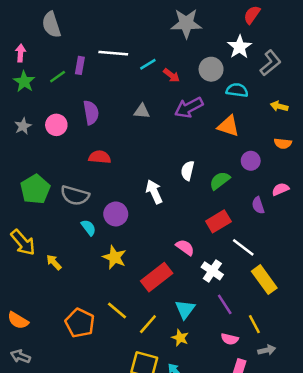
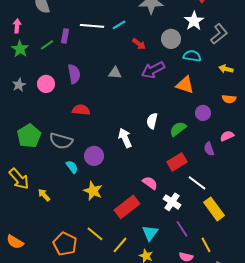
cyan line: (148, 64) -> (119, 25), moved

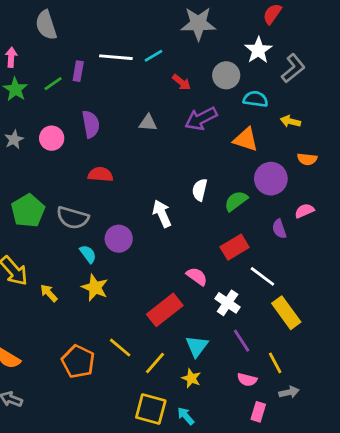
yellow arrow: (226, 69) -> (290, 121), moved
purple circle: (203, 113) -> (271, 179), size x1.5
yellow star: (93, 191) -> (95, 288), moved

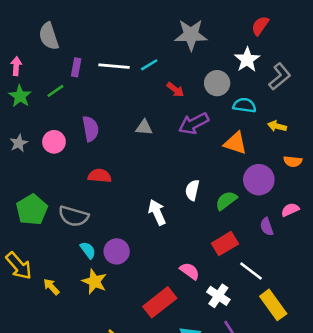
purple rectangle: (78, 71) -> (76, 67), moved
purple circle: (119, 239) -> (117, 251), moved

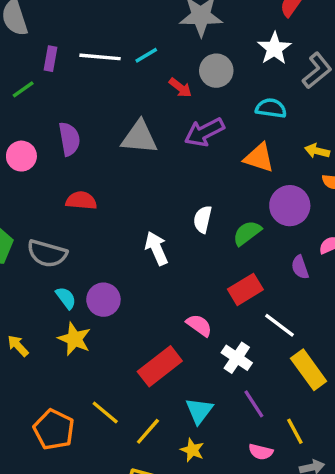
gray circle: (217, 83) -> (216, 71), moved
yellow arrow: (277, 126) -> (317, 151), moved
gray triangle: (144, 127) -> (139, 137), size x1.6

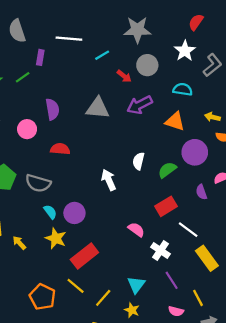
white line: (100, 57) -> (69, 39), moved
pink circle: (21, 156) -> (27, 129), moved
red rectangle: (160, 366) -> (84, 256), moved

